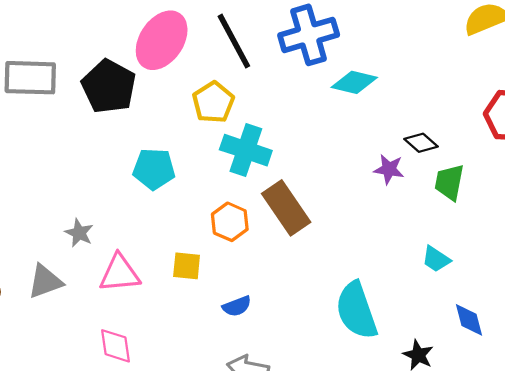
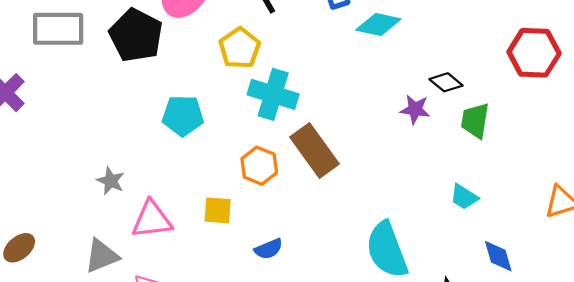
gray triangle: (45, 281) -> (102, 256), moved

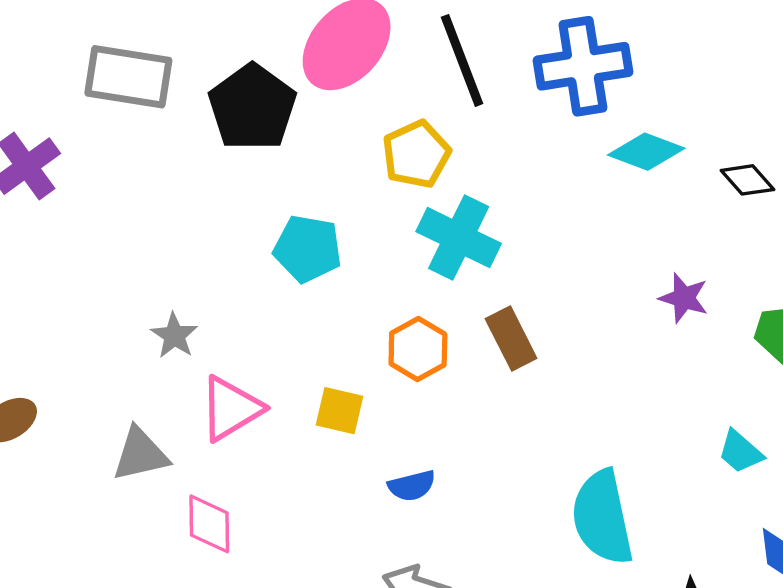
black diamond: (446, 82) -> (747, 180), moved
brown rectangle: (315, 150) -> (511, 339), size x0.7
pink triangle: (152, 220) -> (231, 409), turned -33

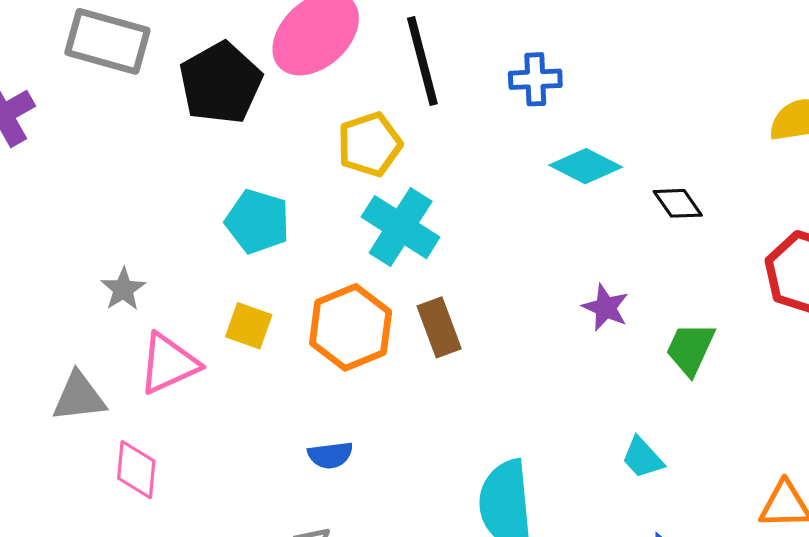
blue cross: (583, 66) -> (535, 79), size x0.6
orange hexagon: (418, 349) -> (351, 327), size x1.4
yellow square: (340, 411) -> (249, 326), moved

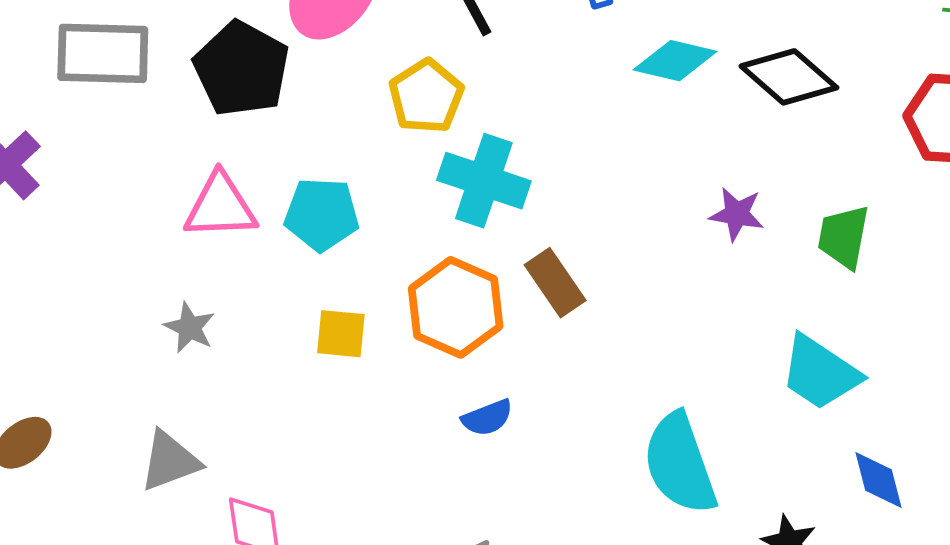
black diamond: (678, 203) -> (789, 77), size x1.6
pink triangle: (169, 364) -> (220, 206), moved, turned 36
blue semicircle: (330, 455) -> (487, 418), moved
cyan trapezoid: (643, 458) -> (820, 373), size x1.6

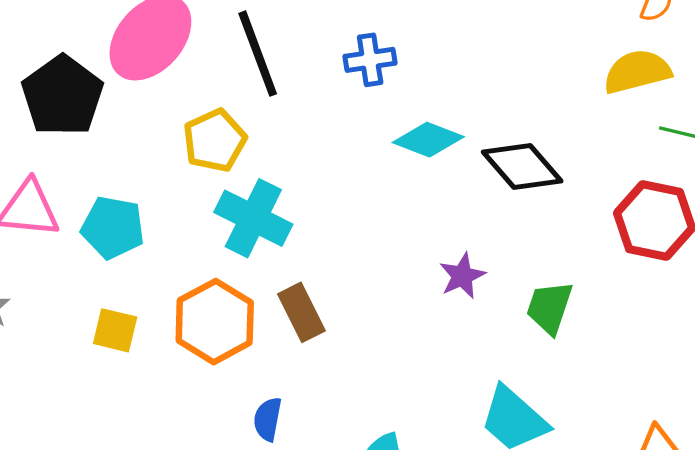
purple star: (737, 214) -> (462, 276), turned 30
blue semicircle: (487, 418) -> (268, 419), moved, turned 114

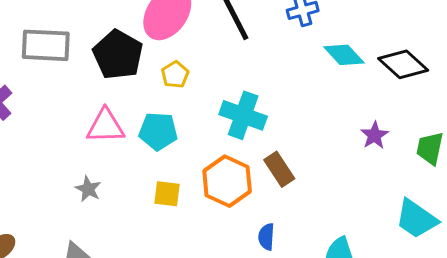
cyan diamond: (428, 140) -> (344, 55), turned 33
yellow pentagon: (215, 141) -> (175, 74), moved, size x0.7

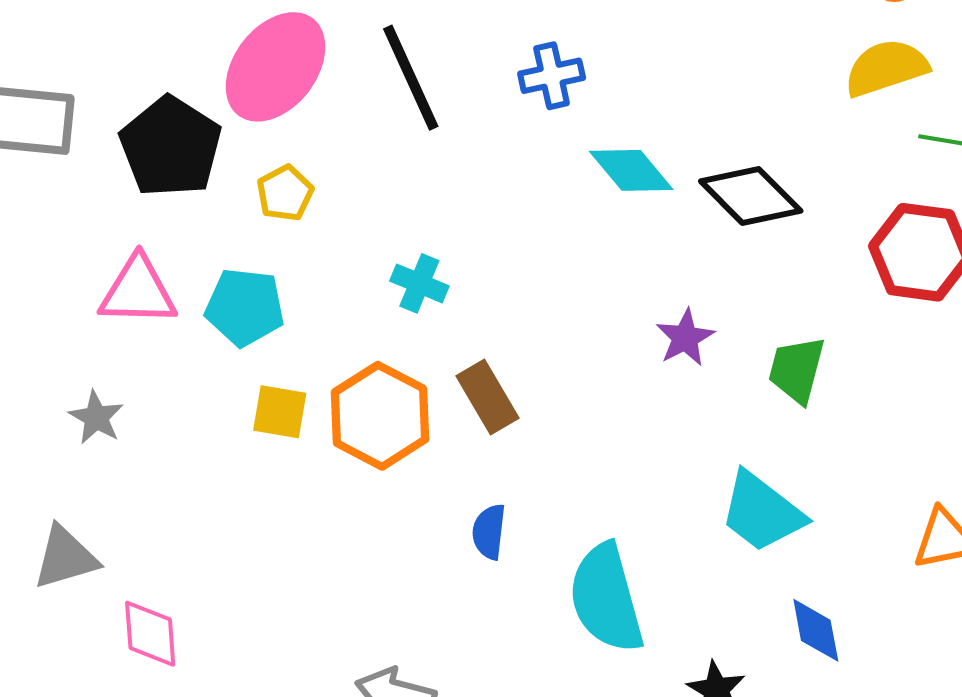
cyan cross: (243, 115) -> (419, 283), size x0.6
yellow square: (167, 194) -> (280, 412), moved
blue semicircle: (266, 237) -> (489, 532), moved

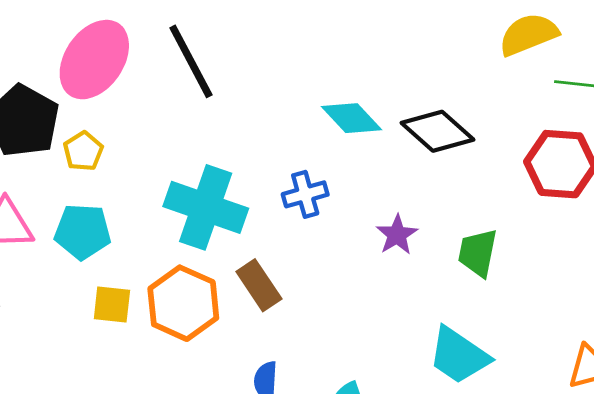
blue cross: (552, 76) -> (305, 194), moved
yellow pentagon: (285, 193) -> (83, 151), moved
cyan cross: (419, 283) -> (206, 207), size x2.0

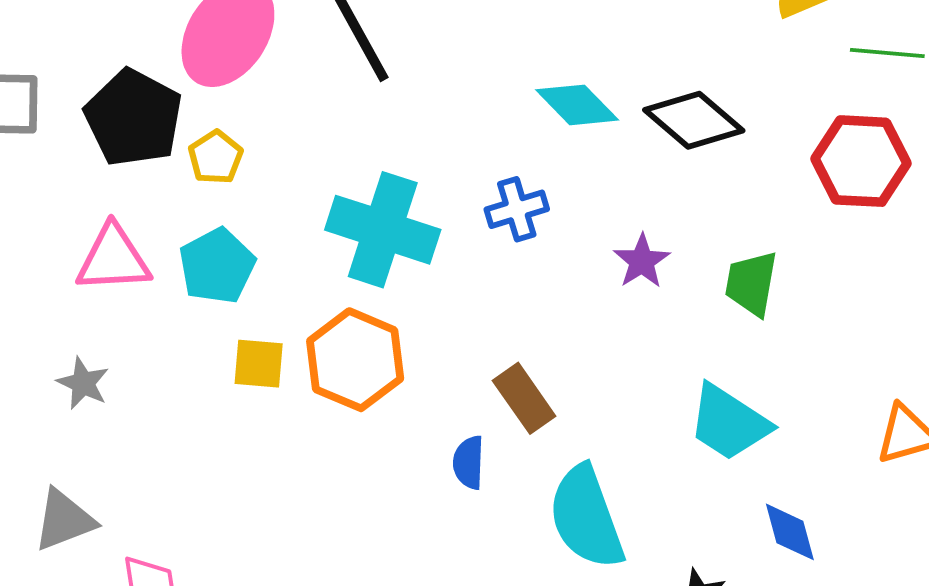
cyan pentagon: (83, 232) -> (217, 266), turned -30
brown rectangle: (259, 285) -> (524, 398), moved

